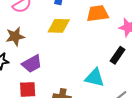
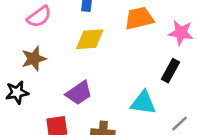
purple trapezoid: (32, 64) -> (79, 93), moved

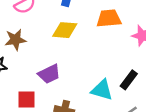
black rectangle: (171, 71) -> (129, 80), moved

